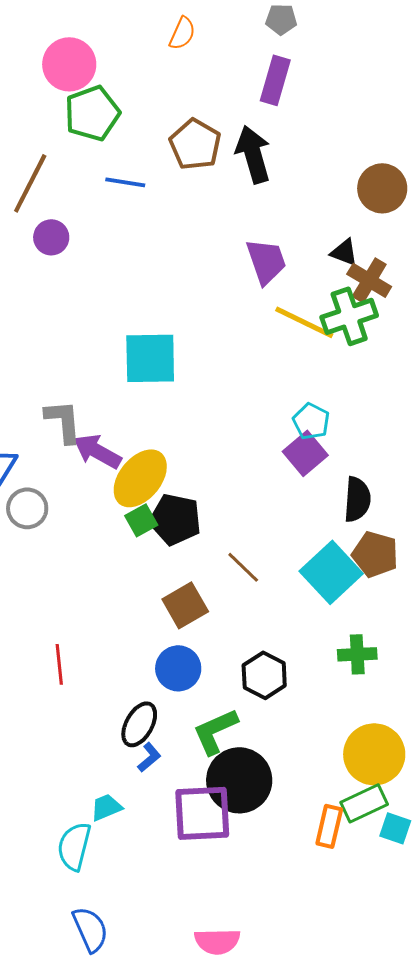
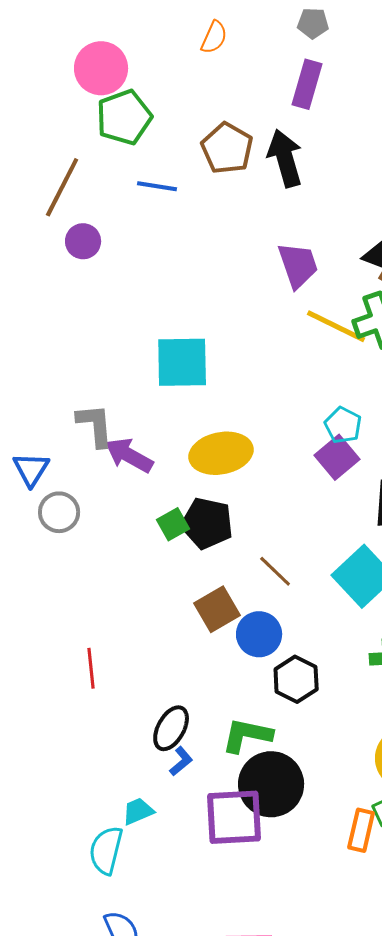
yellow ellipse: (140, 478) -> (221, 453), moved, turned 40
blue circle: (178, 668) -> (259, 634), moved
green L-shape: (215, 731) -> (247, 735), turned 36

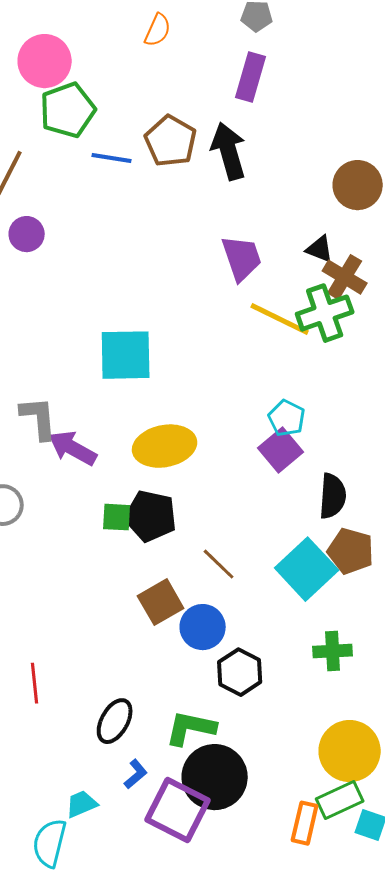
blue line: (157, 186) -> (112, 158), moved
green square: (173, 524) -> (117, 517), turned 32
red line: (91, 668) -> (35, 683), moved
blue L-shape: (181, 761) -> (136, 774), moved
purple square: (234, 817) -> (178, 810), turned 30

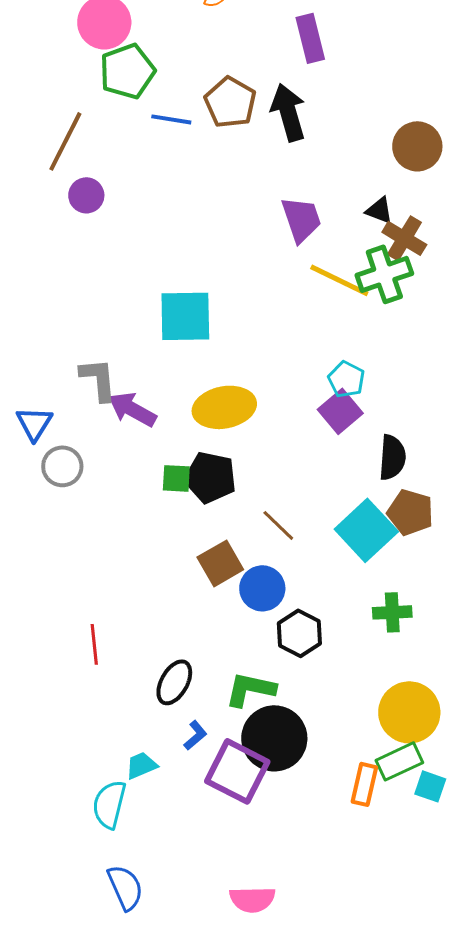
purple rectangle: (251, 77) -> (310, 38), turned -30

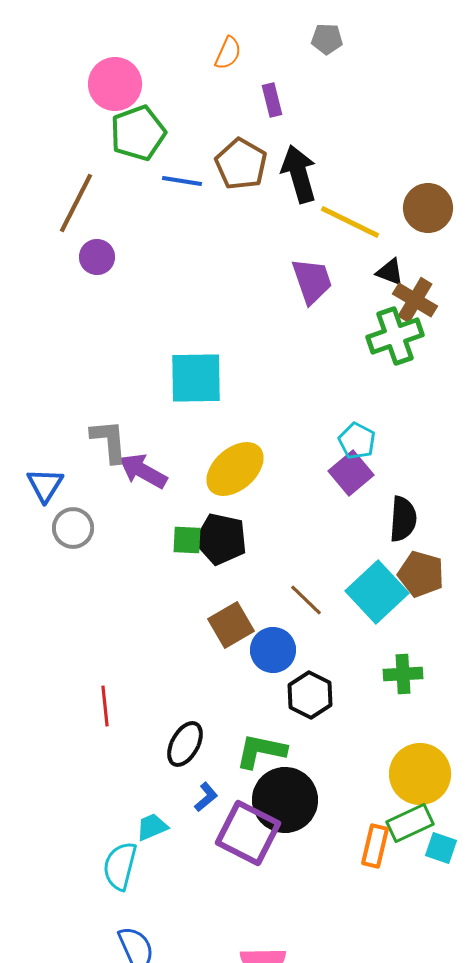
purple rectangle: (310, 38) -> (272, 100), moved, size x0.7
yellow line: (339, 280) -> (350, 222), moved
yellow ellipse: (224, 407) -> (235, 469), turned -30
brown line: (278, 525) -> (306, 600), moved

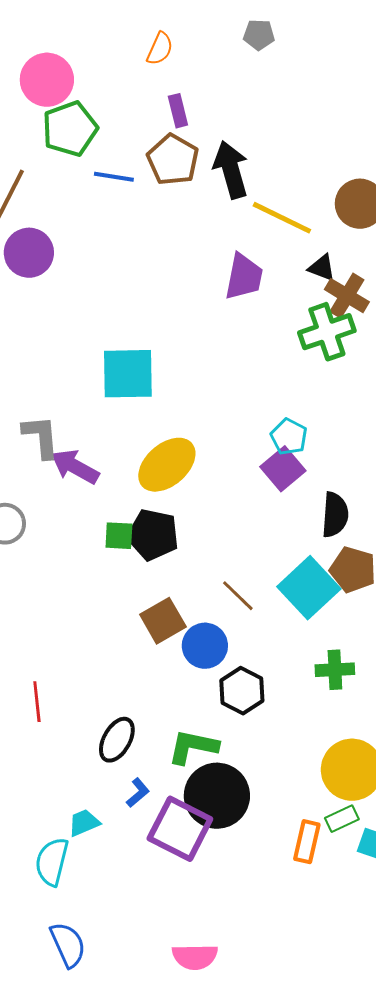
purple rectangle: (272, 100) -> (178, 111), moved
purple circle: (97, 257) -> (29, 253), size x1.4
purple trapezoid: (312, 281) -> (244, 277), turned 30
green rectangle: (410, 823) -> (342, 819), size x0.7

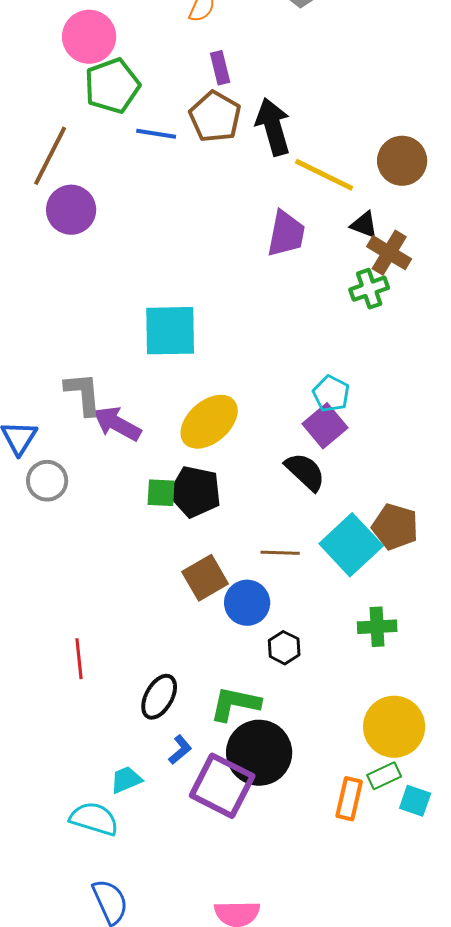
green cross: (327, 332) -> (369, 289), size x0.7
black semicircle: (335, 515) -> (305, 472), moved, turned -51
brown line: (238, 596) -> (280, 553), turned -42
black hexagon: (242, 691) -> (284, 648), size x0.7
cyan semicircle: (52, 862) -> (94, 819), turned 93

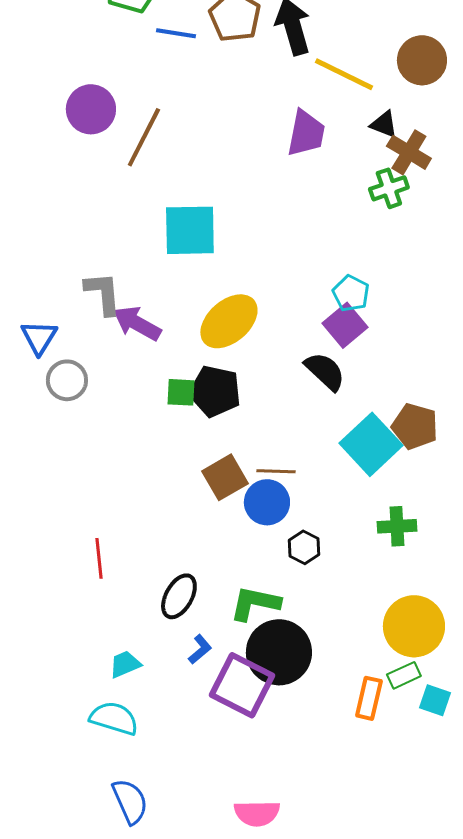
brown line: (50, 156) -> (144, 137), moved
brown line: (280, 553) -> (276, 471), moved
cyan trapezoid: (126, 780) -> (125, 664), moved

